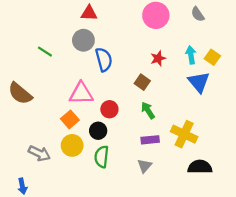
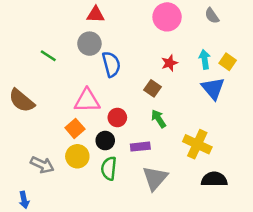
purple rectangle: (150, 140) -> (140, 147), moved
gray triangle: (145, 166) -> (155, 178), size x1.6

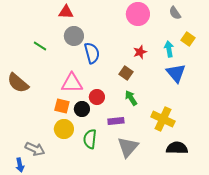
red triangle: (96, 15) -> (66, 12), moved
yellow square: (228, 62) -> (188, 39), moved
orange square: (75, 128) -> (62, 106), turned -35
black circle: (105, 141) -> (82, 109), moved
gray arrow: (42, 165) -> (35, 149), moved

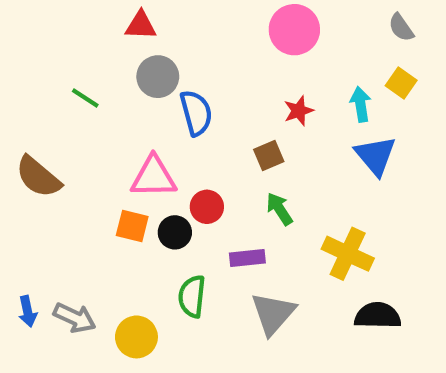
gray semicircle: (175, 13) -> (401, 28), moved
brown square: (126, 73) -> (269, 156), turned 32
yellow circle: (64, 129) -> (136, 337), moved
blue arrow: (20, 165) -> (28, 311), moved

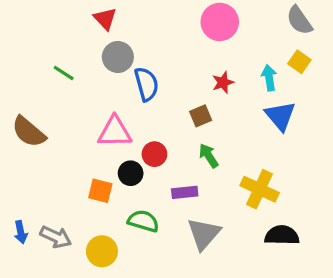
red triangle: (141, 25) -> (105, 19), turned 45
gray semicircle: (401, 28) -> (299, 20), size x1.4
orange square: (132, 226) -> (100, 191), moved
green semicircle: (192, 296) -> (143, 221), turned 100

